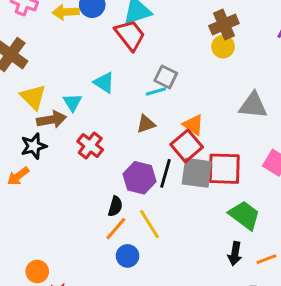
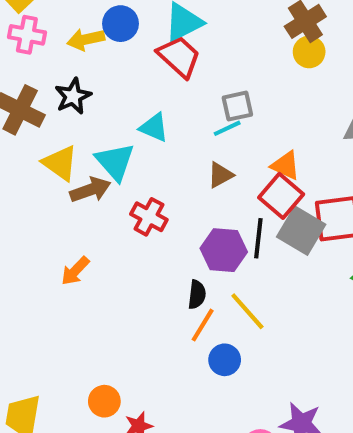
gray square: (166, 77) -> (237, 106), turned -30
cyan triangle: (72, 102) -> (115, 162), size x1.5
black star: (34, 146) -> (73, 96), moved
gray square: (197, 173) -> (301, 231), turned 32
orange arrow: (18, 176) -> (75, 271), moved

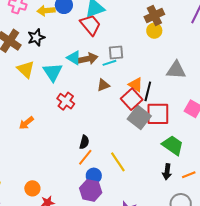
brown arrow: (90, 190) -> (88, 59), moved
black line: (258, 238) -> (148, 91), moved
purple hexagon: (224, 250) -> (91, 190), moved
yellow line: (247, 311) -> (118, 162), moved

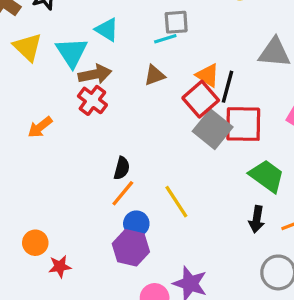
brown arrow: (88, 59) -> (95, 74), moved
orange arrow: (26, 123) -> (40, 127), moved

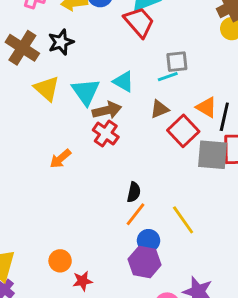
cyan triangle: (107, 30) -> (123, 82), moved
red square: (201, 99) -> (183, 131), moved
gray square: (213, 129) -> (213, 155), turned -32

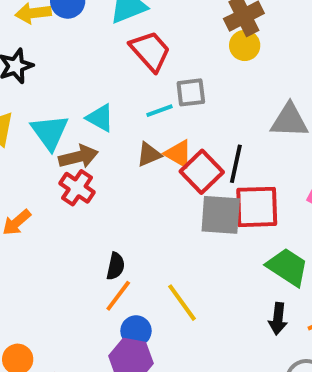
red trapezoid: (139, 22) -> (150, 51), moved
gray square: (177, 62) -> (191, 92), moved
orange triangle: (206, 107) -> (178, 154), moved
red square: (183, 131) -> (202, 172), moved

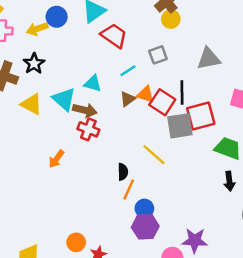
gray square: (191, 92) -> (158, 55), moved
brown arrow: (78, 157) -> (85, 110), turned 40
yellow line: (182, 303) -> (154, 155), moved

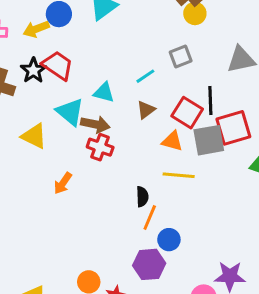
red trapezoid: (114, 36) -> (58, 65), moved
orange triangle: (145, 94) -> (172, 141), moved
yellow triangle: (31, 104) -> (34, 136), moved
yellow line: (154, 155) -> (179, 175), turned -35
purple hexagon: (145, 227) -> (149, 264), moved

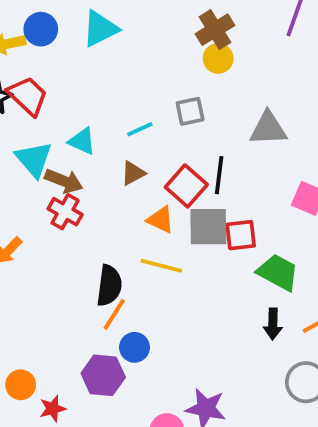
red square: (233, 128) -> (241, 235), moved, size x0.7
black semicircle: (142, 197) -> (109, 285), size x1.5

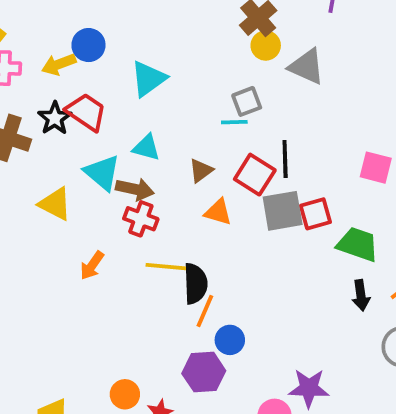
cyan triangle: (100, 29) -> (148, 79), moved
cyan line: (140, 129) -> (234, 122), moved, turned 32
gray triangle: (268, 129) -> (307, 67), moved, turned 36
orange triangle: (161, 220) -> (218, 212), moved
yellow line: (161, 266) -> (166, 267), moved

